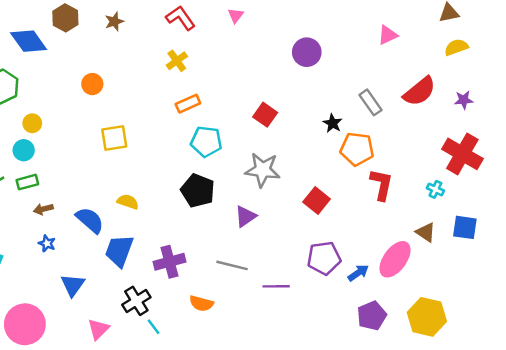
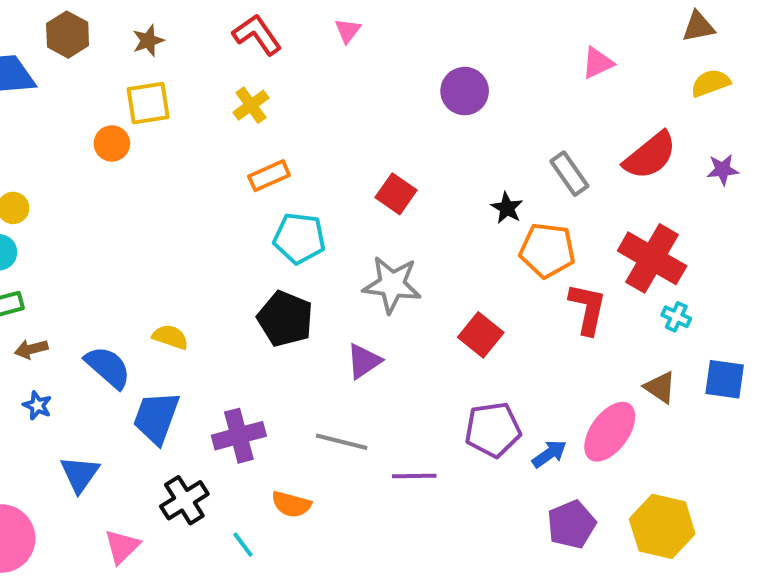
yellow square: (114, 138) -> (148, 103), moved
red cross: (462, 154) -> (652, 258), moved
cyan line: (154, 327) -> (243, 545), moved

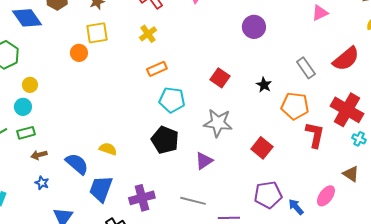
black star: (507, 208) -> (264, 85), moved
pink ellipse: (610, 432) -> (326, 196), size x0.7
blue arrow: (549, 454) -> (296, 207), turned -96

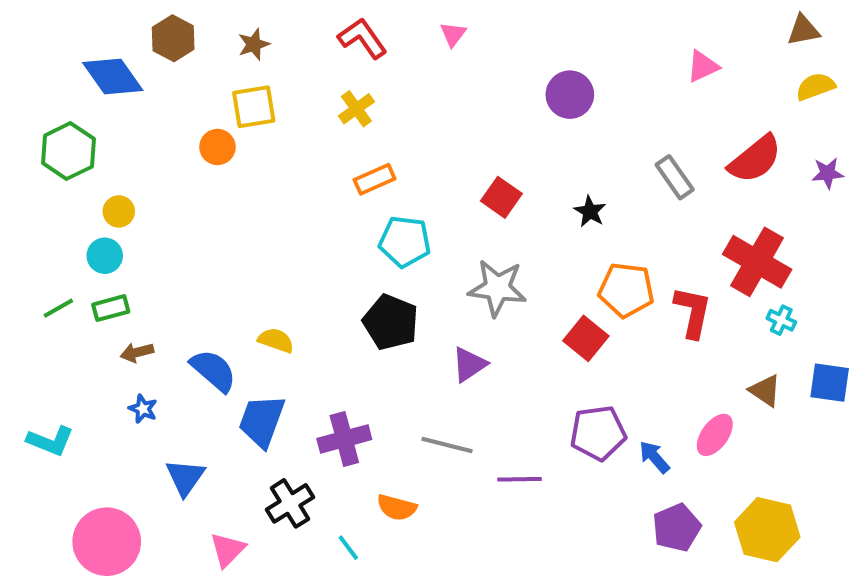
orange pentagon: (295, 106) -> (626, 290), moved

